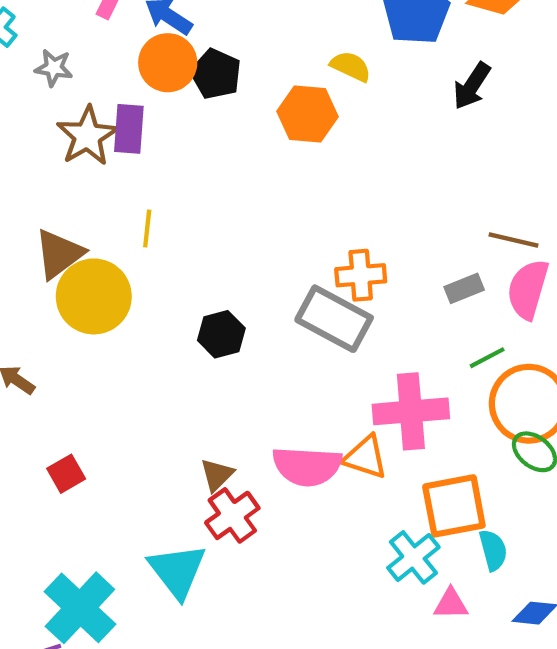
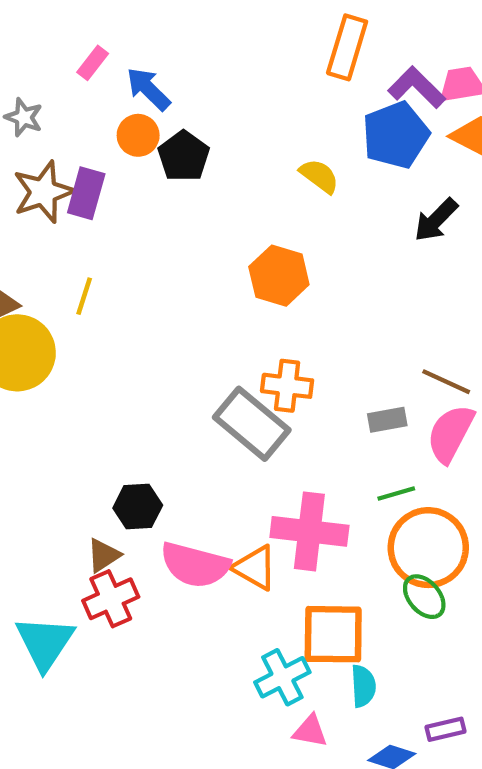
orange circle: (168, 63) -> (138, 135), size x0.7
orange hexagon: (307, 114) -> (279, 276), moved
black hexagon: (221, 334) -> (138, 507), moved

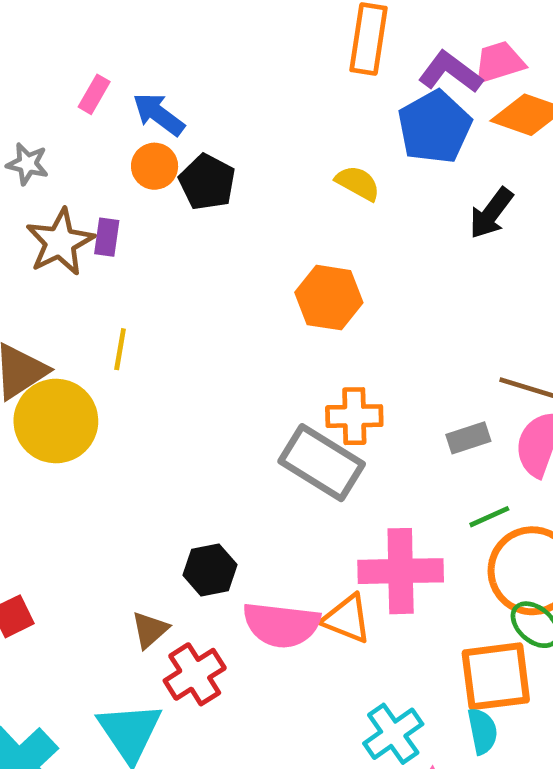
purple rectangle: (86, 193) -> (107, 237), size x0.7
brown triangle: (104, 555) -> (150, 630), moved
orange square: (333, 634) -> (496, 676), moved

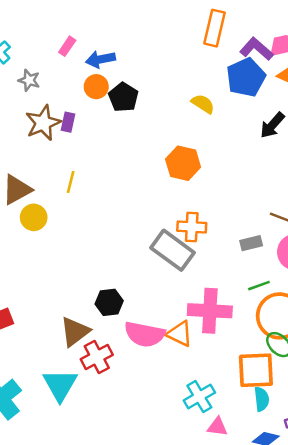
blue arrow: (159, 114) -> (101, 59), turned -52
yellow circle: (56, 421) -> (34, 217), size x0.6
brown triangle: (150, 630) -> (75, 332), size x1.5
cyan semicircle: (482, 731) -> (262, 399), moved

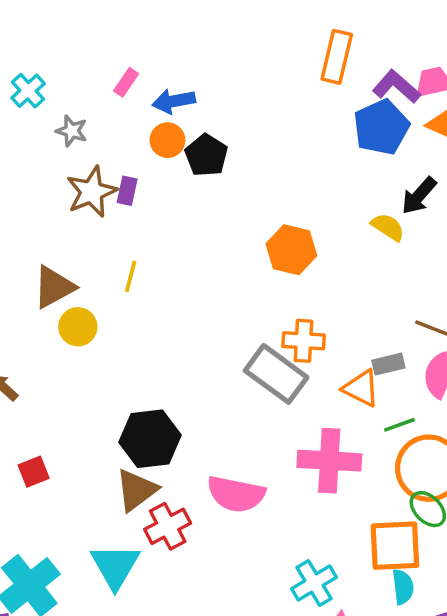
yellow semicircle: (203, 104) -> (388, 227), moved
black hexagon: (109, 302) -> (150, 439), moved, size x1.5
orange triangle: (179, 334) -> (361, 388), moved

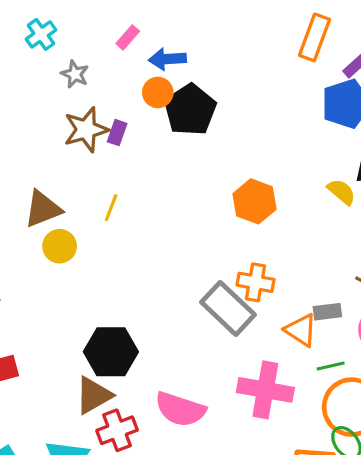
black pentagon: (206, 155) -> (190, 110), size x1.4

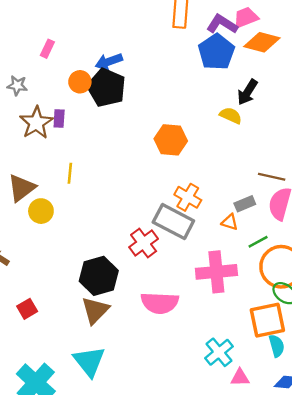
blue arrow: (167, 59) -> (109, 62), moved
orange cross: (256, 282) -> (188, 197), turned 36
orange triangle: (301, 330) -> (230, 222), size x0.7
red cross: (117, 430) -> (144, 243), moved

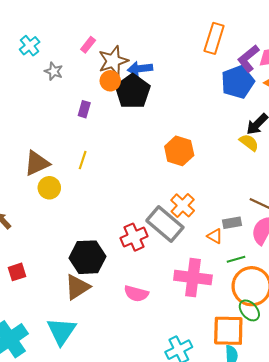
purple L-shape: (222, 24) -> (248, 59), turned -84
yellow semicircle: (231, 116) -> (249, 143), moved
brown star: (36, 123) -> (113, 61), moved
pink semicircle: (160, 303) -> (136, 294), size x0.7

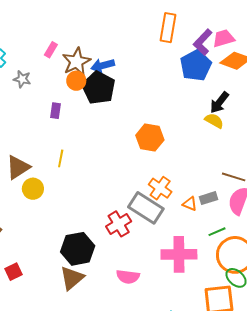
orange triangle: (215, 236) -> (190, 204), moved

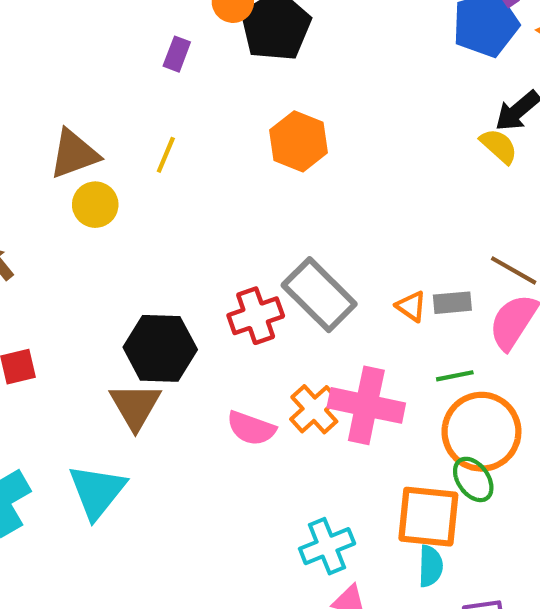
orange hexagon: (150, 138) -> (299, 141), moved
orange cross: (160, 188) -> (314, 409), moved
brown triangle: (72, 278) -> (135, 406), turned -32

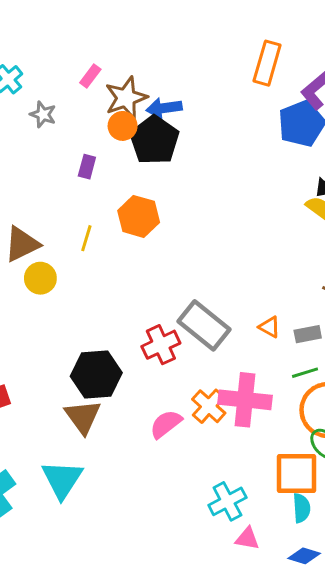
orange hexagon: (299, 141) -> (139, 216), moved
gray rectangle: (452, 303) -> (308, 334), moved
pink semicircle: (251, 428) -> (166, 424), turned 128

